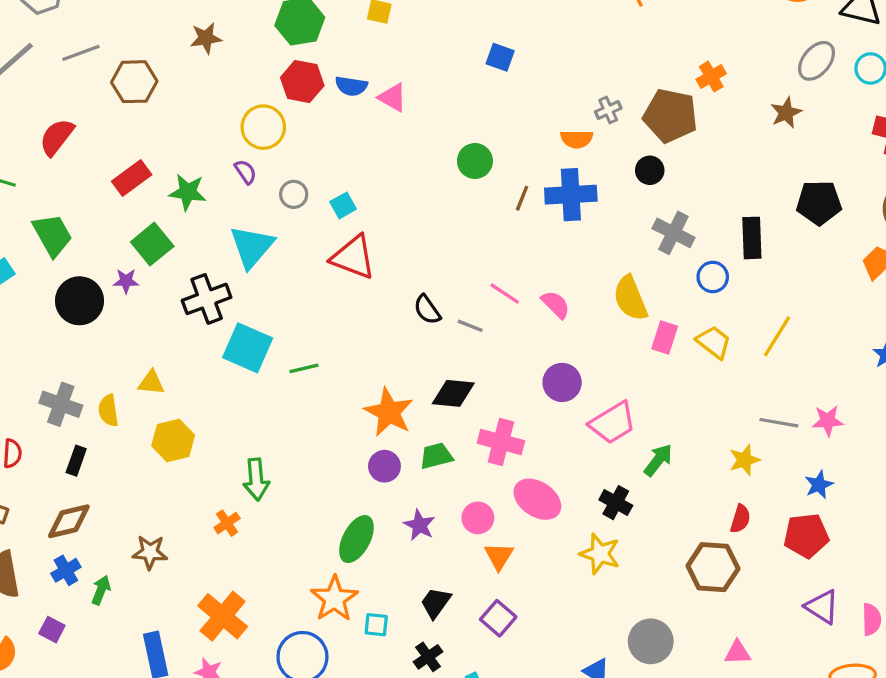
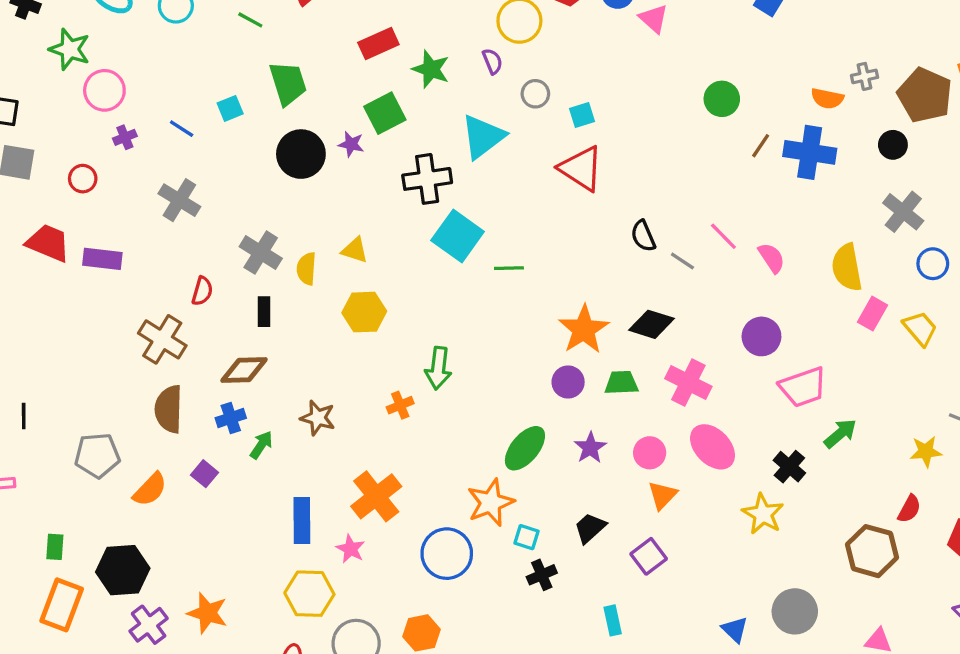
black rectangle: (76, 461) -> (264, 312), turned -32
black cross: (428, 657) -> (542, 575), moved

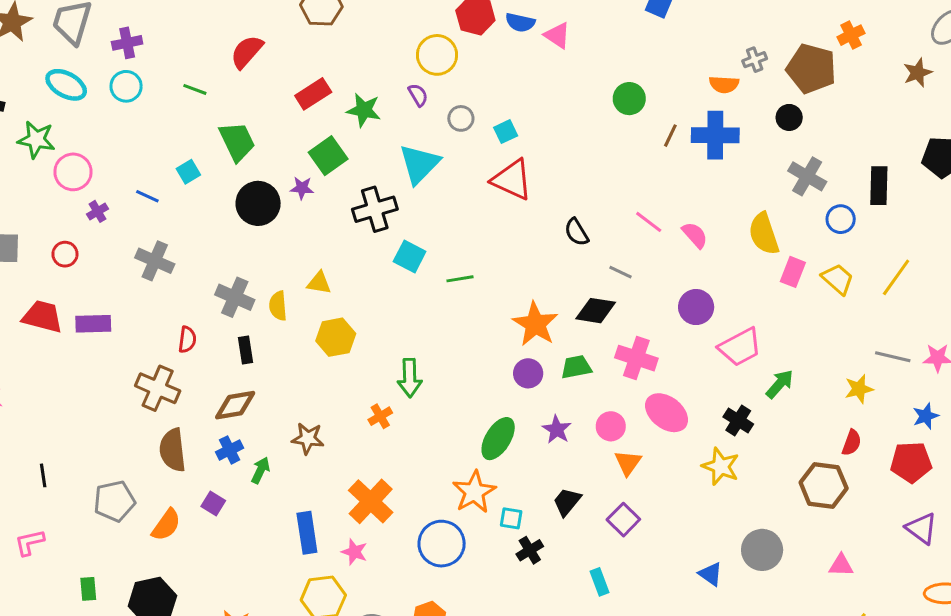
cyan square: (458, 236) -> (410, 257), size x0.7
gray line: (682, 261) -> (621, 272), moved

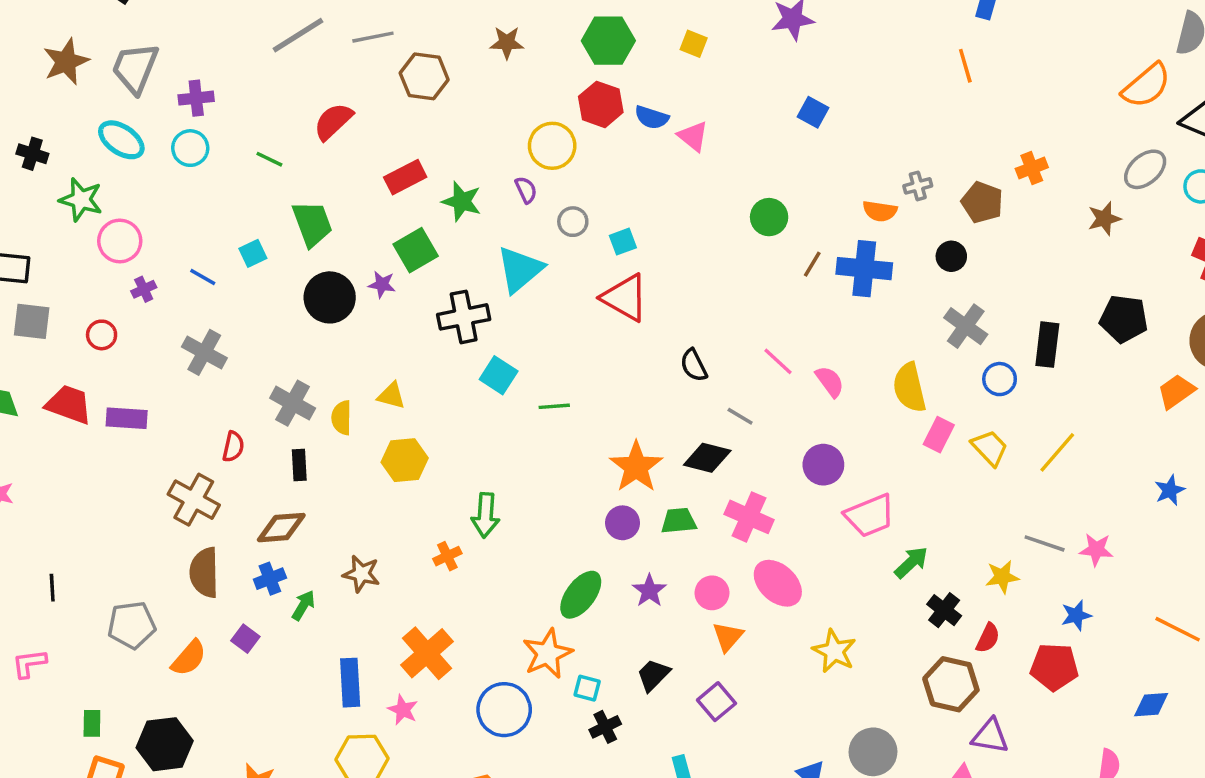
brown pentagon: (811, 69) -> (982, 202), size x0.7
black cross: (738, 420) -> (944, 610), moved
purple triangle: (921, 528) -> (990, 736), moved, turned -32

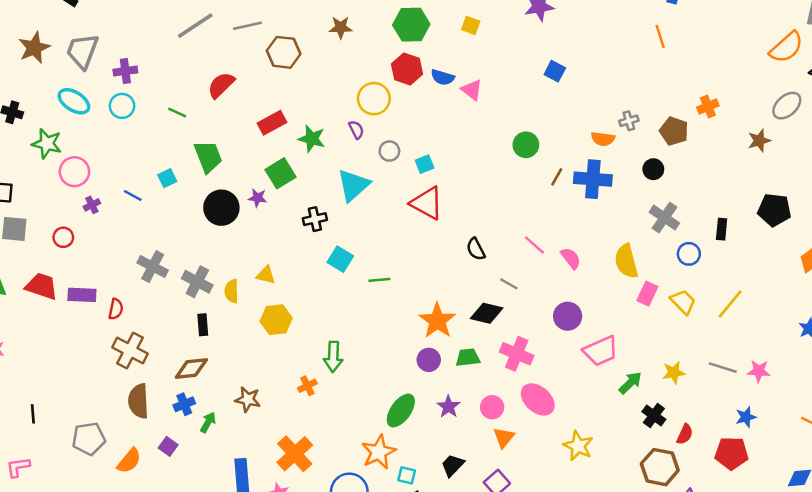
black cross: (464, 317) -> (315, 219), size x0.7
black rectangle: (1047, 345) -> (722, 229), size x0.7
gray cross: (204, 352) -> (153, 267), moved
red semicircle: (233, 447) -> (116, 309), moved
yellow star: (1002, 577) -> (674, 373), moved

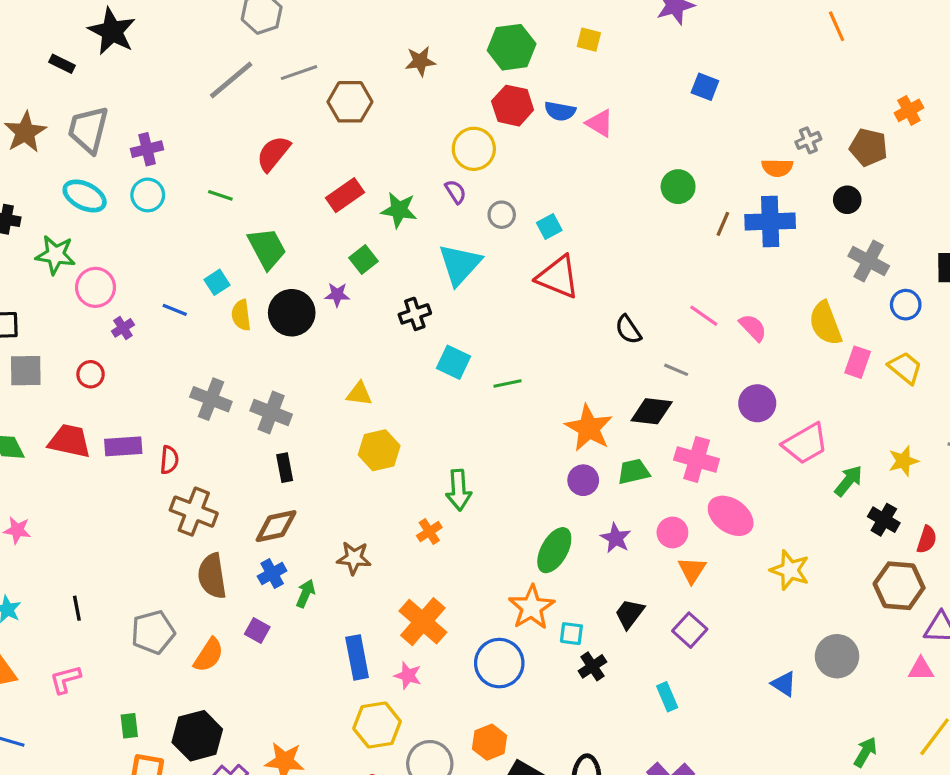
green square: (281, 173) -> (363, 259), size x0.7
yellow semicircle: (232, 291) -> (241, 315), moved

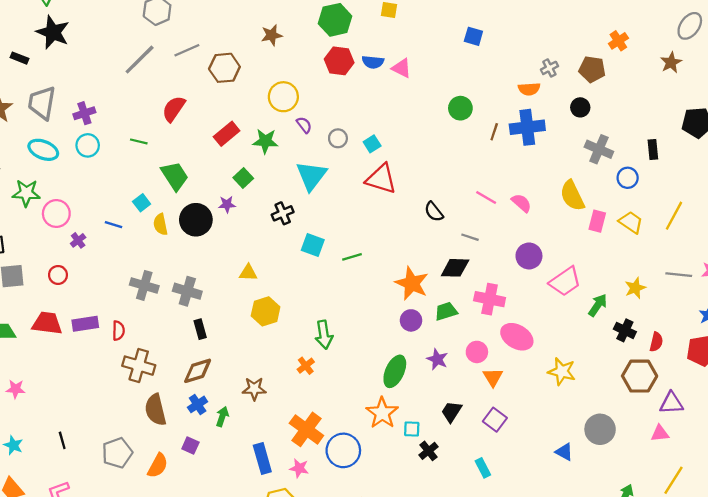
yellow circle: (474, 149) -> (283, 97), moved
blue circle: (499, 663) -> (343, 450), moved

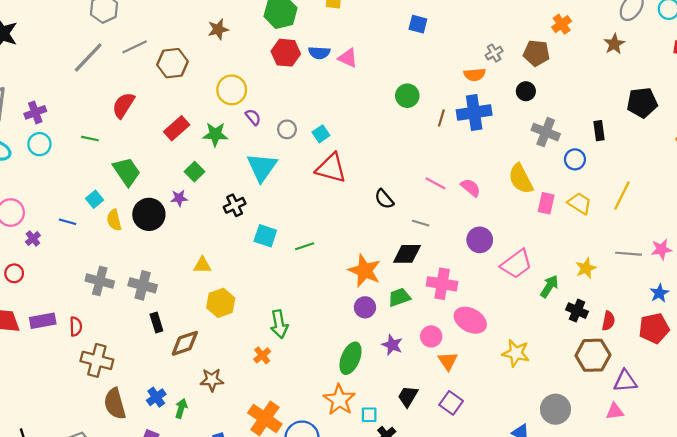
brown diamond: (198, 371) -> (185, 343), moved

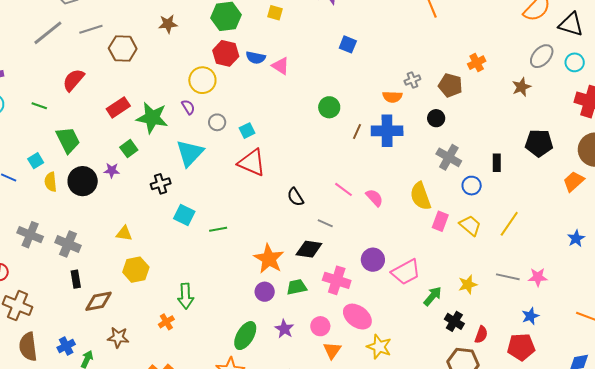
yellow circle: (232, 90) -> (202, 80), moved
green star: (215, 134) -> (152, 118), size x1.4
purple circle: (480, 240) -> (373, 260), moved
yellow star: (516, 353) -> (379, 347), moved

